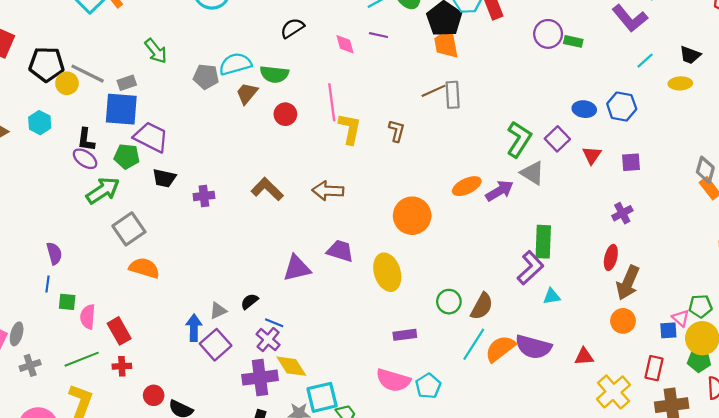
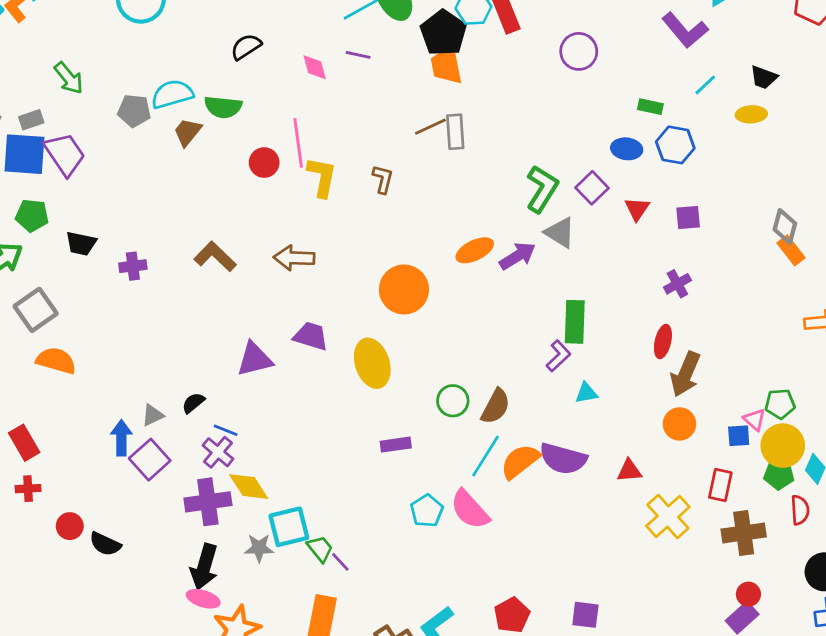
green rectangle: (573, 41) -> (650, 107), moved
red circle: (285, 114) -> (264, 163), moved
purple trapezoid: (151, 137) -> (65, 154), moved, turned 30
purple L-shape: (530, 268) -> (558, 356), size x0.7
pink semicircle: (393, 380) -> (470, 510), moved, turned 32

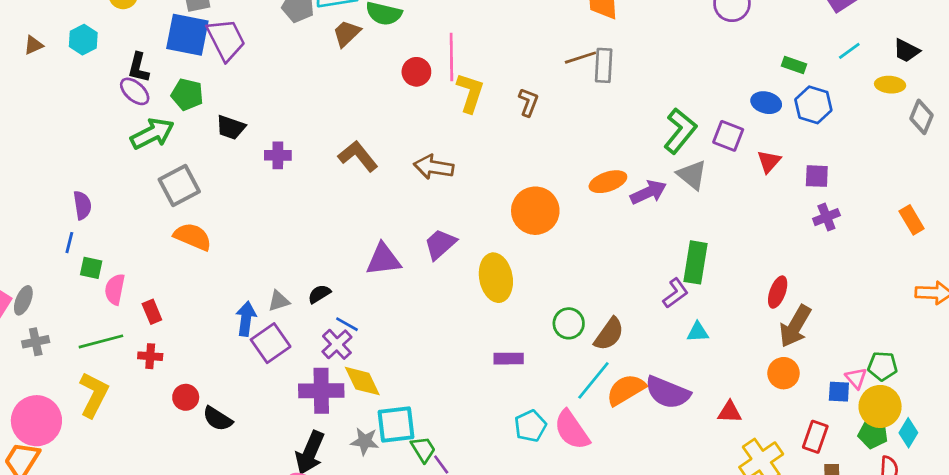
purple square: (592, 188) -> (728, 136), turned -32
gray diamond: (785, 226) -> (922, 117), moved
purple cross: (677, 284) -> (826, 217), moved
purple trapezoid: (311, 336) -> (440, 244), turned -66
red rectangle: (24, 443) -> (152, 312), size x0.7

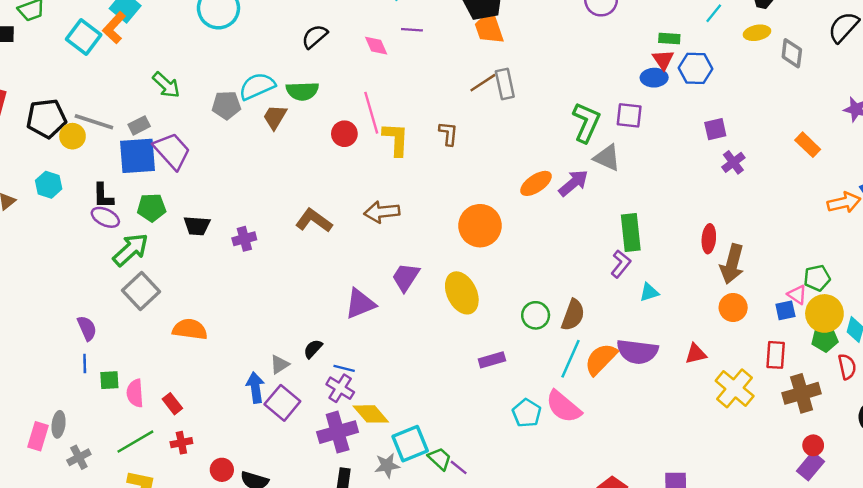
red triangle: (769, 161) -> (663, 60), moved
gray square: (179, 186) -> (141, 291), moved

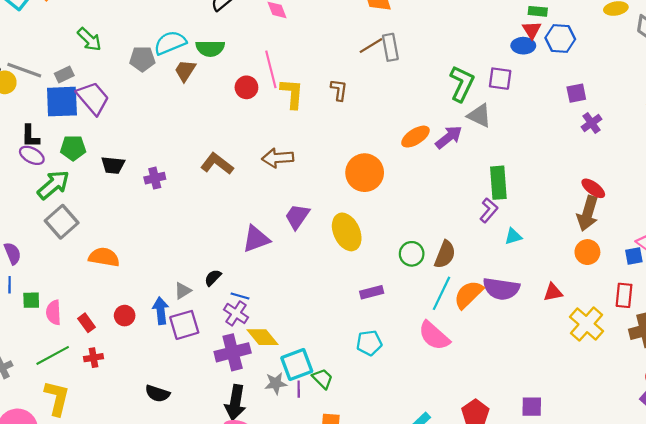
red ellipse: (709, 239) -> (593, 188), moved, turned -60
purple square: (282, 403) -> (184, 325), turned 32
cyan pentagon: (527, 413) -> (369, 343), moved, turned 30
purple line: (459, 467) -> (299, 389), moved, turned 49
red circle: (222, 470) -> (125, 316), moved

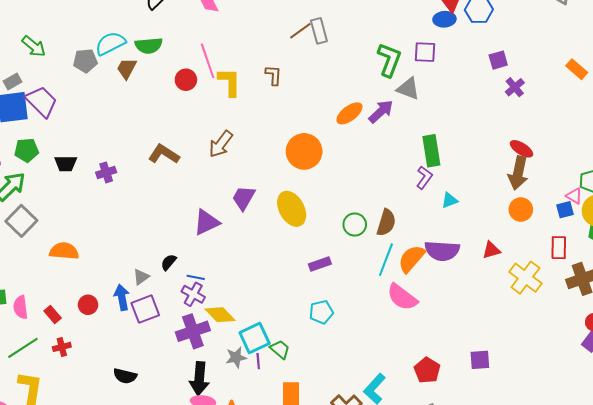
brown arrow: (278, 158) -> (221, 144), turned -44
pink semicircle: (434, 336) -> (402, 297), moved

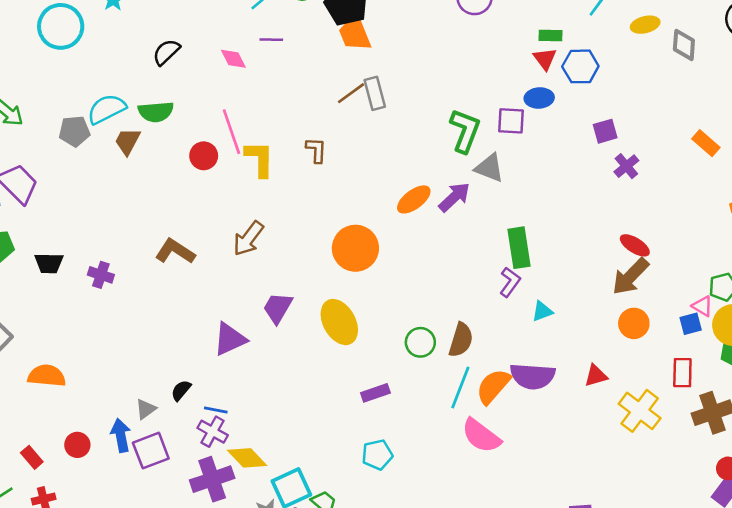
blue ellipse: (444, 19) -> (539, 98), moved
purple cross: (106, 172) -> (101, 275), turned 36
brown arrow: (518, 173) -> (630, 276), turned 32

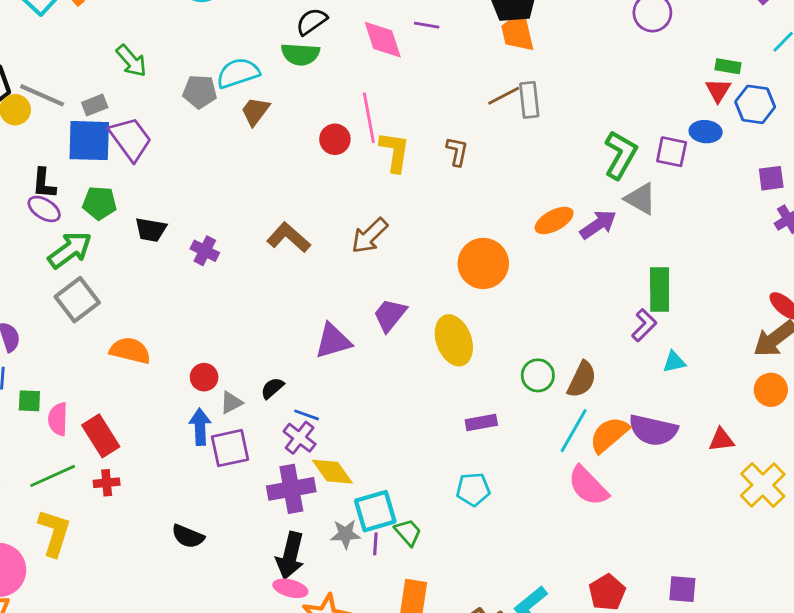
pink diamond: (233, 59) -> (383, 40), size x1.5
green semicircle: (156, 112) -> (300, 54), moved
red circle: (77, 445) -> (204, 377), moved
red rectangle: (32, 457) -> (101, 436), size x1.6

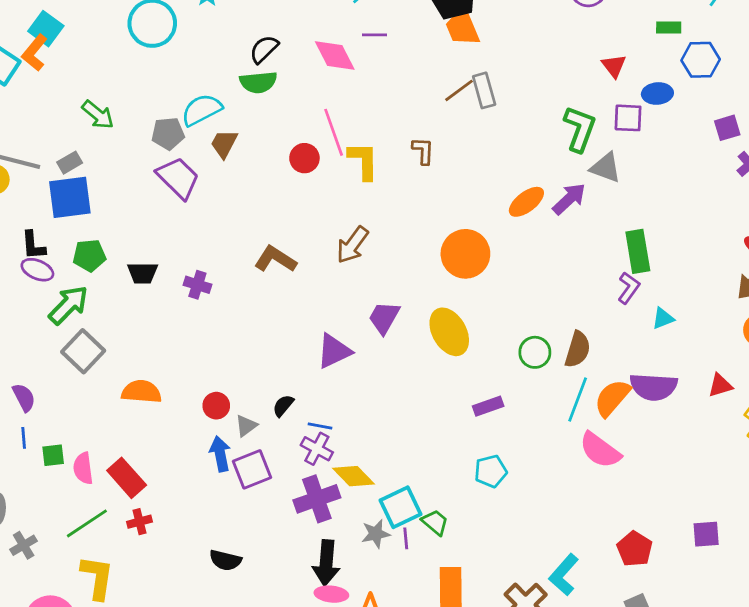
red triangle: (718, 90) -> (614, 66), moved
purple trapezoid: (130, 139) -> (178, 178), moved

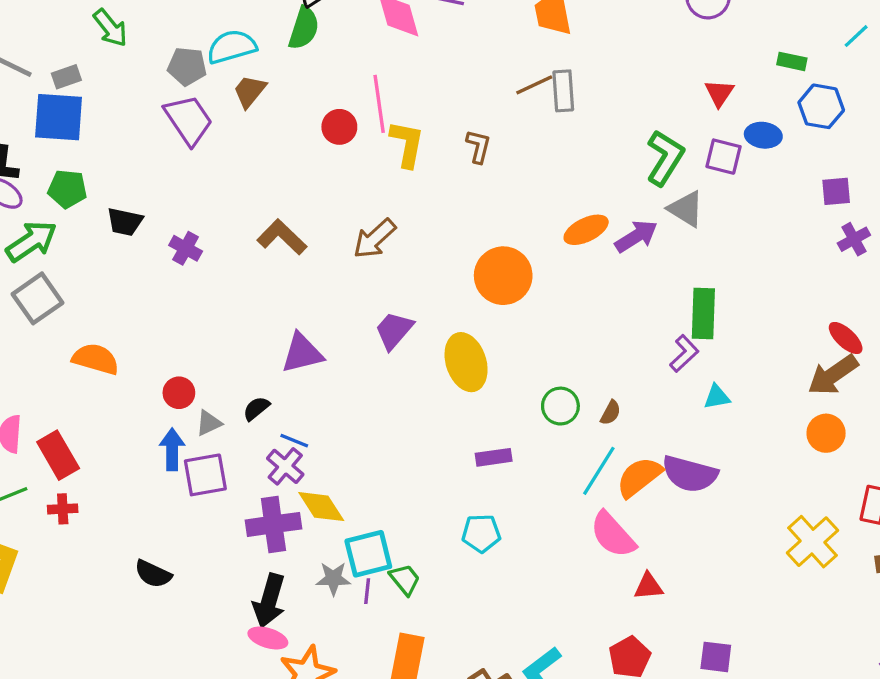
green semicircle: (258, 82) -> (304, 28), turned -78
brown semicircle: (578, 349) -> (611, 413), size x0.6
purple triangle: (334, 351) -> (302, 353), moved
red triangle: (720, 385) -> (648, 586), moved

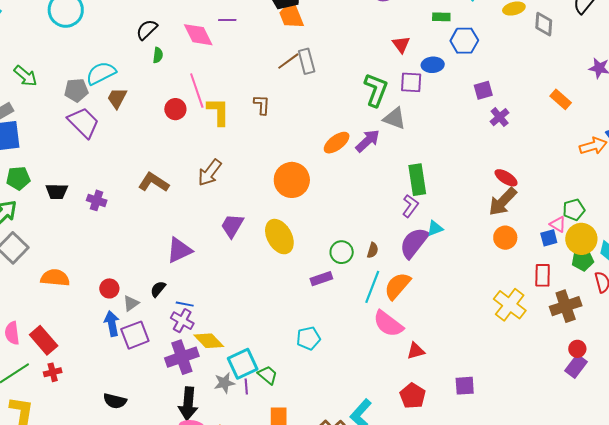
green semicircle: (304, 28) -> (158, 55), moved, size x0.6
purple rectangle: (494, 457) -> (321, 279), moved
purple semicircle: (690, 474) -> (414, 243), moved, turned 124

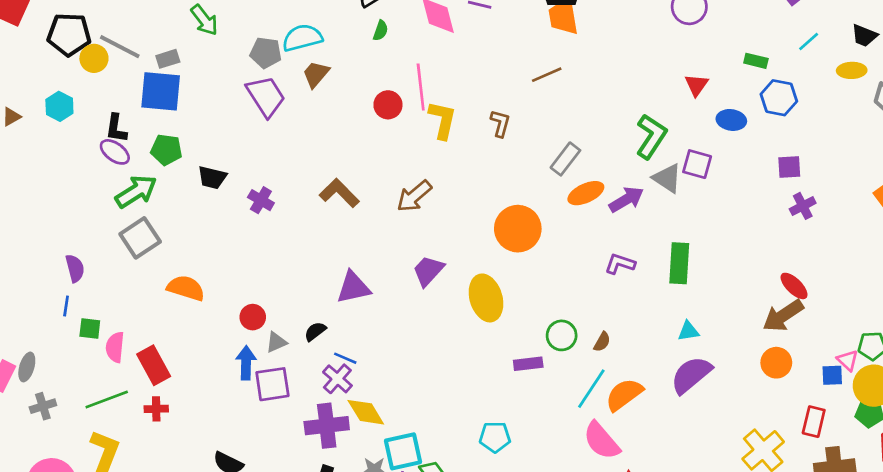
gray rectangle: (307, 61) -> (565, 159), moved, turned 40
purple square: (411, 82) -> (697, 164), moved
purple L-shape: (410, 206) -> (620, 264), moved, turned -120
purple semicircle: (414, 243) -> (691, 375), moved

